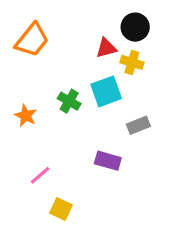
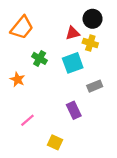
green cross: (69, 101) -> (40, 58), moved
purple rectangle: (108, 161) -> (74, 110), turned 49
yellow square: (61, 209) -> (55, 142), moved

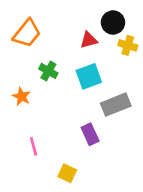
yellow cross: (90, 43) -> (128, 45), moved
gray rectangle: (95, 86) -> (116, 105), size x1.5
pink line: (27, 120) -> (34, 146), turned -64

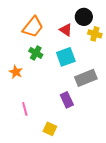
orange trapezoid: (27, 33) -> (33, 27), moved
red triangle: (89, 40) -> (66, 30), turned 48

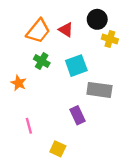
red triangle: (66, 30) -> (66, 30), moved
gray rectangle: (86, 78) -> (99, 90), turned 30

